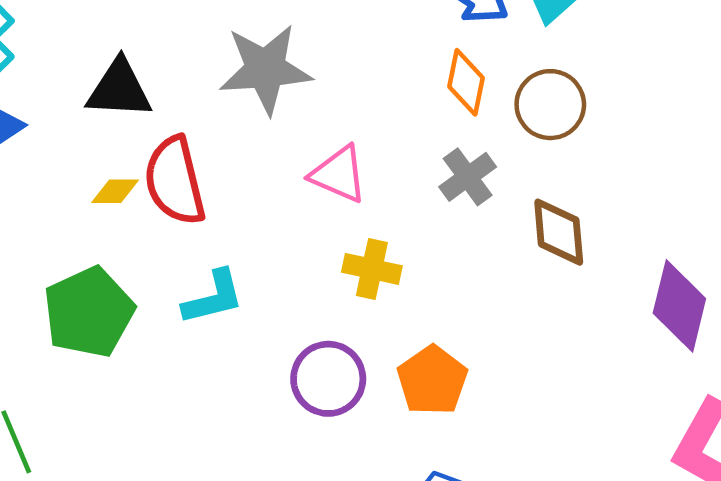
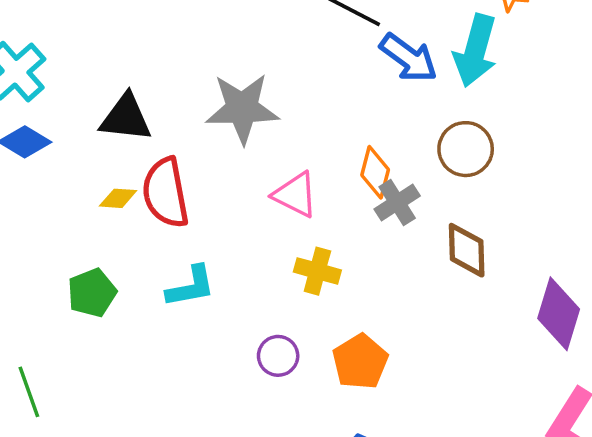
orange diamond: (466, 82) -> (375, 172), moved
green pentagon: (89, 312) -> (92, 293), size x0.7
purple circle: (328, 379) -> (278, 356), size x0.7

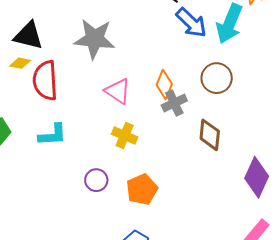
yellow diamond: (118, 198) -> (20, 63), moved

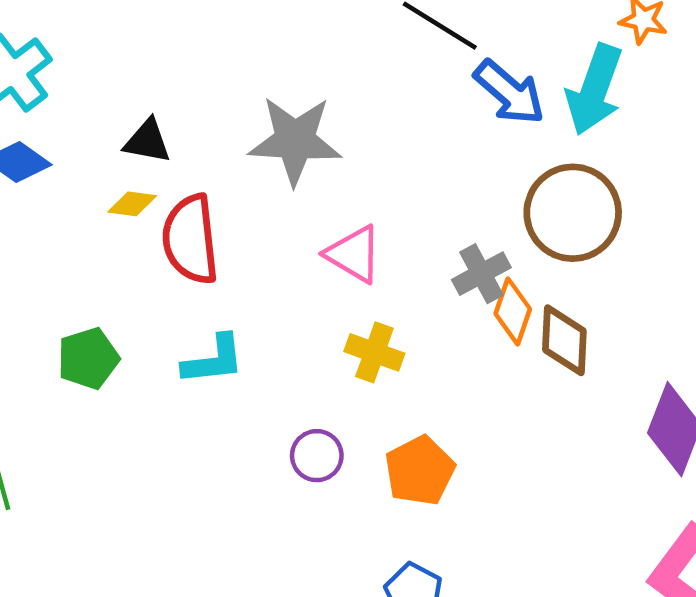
black triangle: (29, 36) -> (147, 141), size x0.7
brown circle: (217, 78) -> (573, 213), size x1.4
orange diamond: (164, 84) -> (513, 311), moved

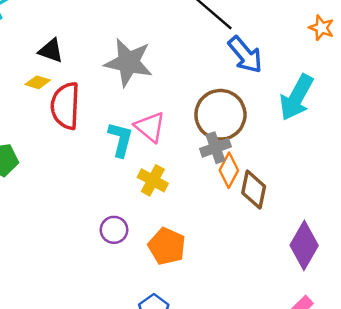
cyan arrow: (594, 90) -> (296, 97), moved
brown circle: (573, 213) -> (220, 115), moved
cyan L-shape: (213, 360) -> (120, 139), moved, turned -78
orange pentagon: (420, 471) -> (167, 246), turned -30

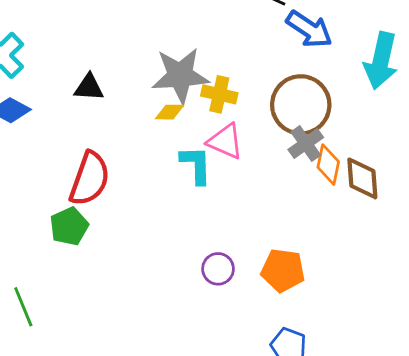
yellow diamond: (38, 82) -> (170, 112), moved
red semicircle: (65, 106) -> (90, 179), moved, turned -147
yellow cross: (153, 180) -> (219, 94), moved

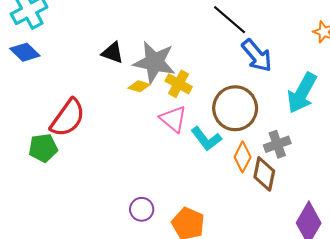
black triangle: (89, 87) -> (112, 53), moved
gray cross: (306, 144) -> (277, 144), moved
cyan L-shape: (196, 165) -> (206, 139), moved, turned 128

